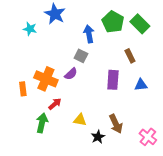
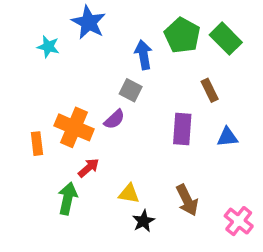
black star: (98, 137) -> (143, 221), moved

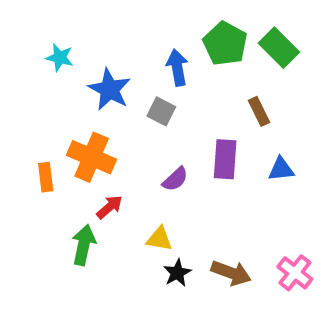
blue star: (89, 22) -> (109, 89), moved
purple semicircle: (114, 119) -> (175, 179), moved
brown arrow: (187, 200) -> (231, 273), moved, turned -44

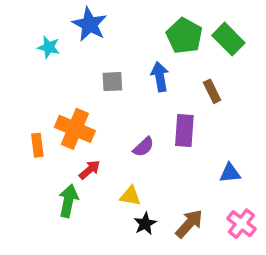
blue arrow: (177, 68) -> (160, 77), moved
blue star: (109, 89) -> (90, 24), moved
gray square: (161, 111) -> (112, 82), moved, turned -30
blue triangle: (281, 169) -> (230, 173), moved
brown arrow: (231, 273) -> (189, 224), turned -68

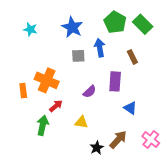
blue star: (90, 24) -> (72, 27), moved
gray square: (112, 82) -> (78, 56), moved
blue triangle: (230, 173) -> (130, 108), moved, turned 40
black star: (145, 224) -> (97, 148), moved

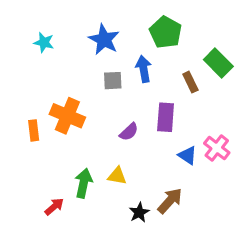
green rectangle: (143, 24) -> (218, 63), moved
red arrow: (56, 106) -> (54, 207), moved
green arrow: (43, 125) -> (83, 183), moved
pink cross: (151, 140) -> (217, 148), moved

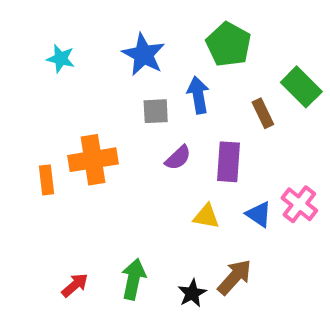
orange cross: (67, 116) -> (93, 160), turned -32
purple semicircle: (129, 132) -> (178, 158), moved
yellow triangle: (117, 176) -> (206, 216), moved
green arrow: (83, 183) -> (133, 279), moved

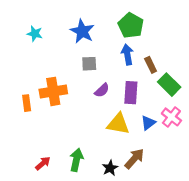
green rectangle: (301, 87) -> (169, 85), moved
blue arrow: (198, 95) -> (127, 54), moved
blue triangle: (259, 214) -> (148, 123), turned 49
yellow triangle: (206, 216) -> (118, 124), size x1.5

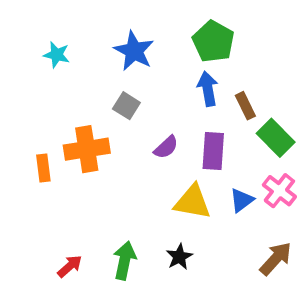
gray square: (89, 64) -> (126, 106), moved, turned 35
brown arrow: (134, 159) -> (276, 259), moved
black star: (110, 168) -> (179, 257), moved

